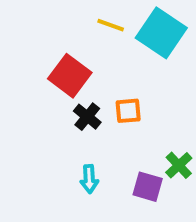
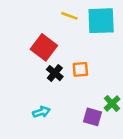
cyan square: (161, 33) -> (101, 21), turned -36
cyan arrow: (89, 179) -> (41, 112), moved, turned -105

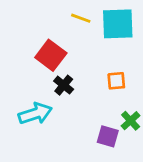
orange square: (80, 69) -> (116, 81), moved
cyan arrow: (41, 112) -> (35, 114), moved, size x1.6

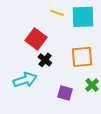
orange square: (116, 81) -> (82, 57), size x1.6
purple square: (108, 136) -> (65, 93), moved

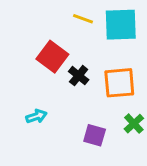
black cross: (45, 60) -> (79, 76), moved
cyan arrow: (25, 80) -> (36, 116), size x0.6

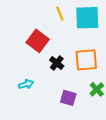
yellow line: (83, 19) -> (60, 13), turned 48
black cross: (79, 76) -> (57, 63), moved

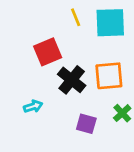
red square: (38, 41) -> (48, 52), turned 30
black cross: (57, 63) -> (72, 80), size x1.5

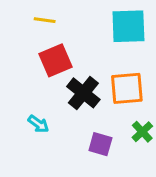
yellow line: (76, 17) -> (45, 20), moved, turned -60
cyan arrow: (33, 106) -> (38, 124), turned 54

